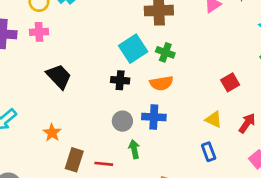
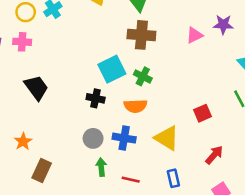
yellow triangle: (214, 120) -> (167, 138), moved, size x1.5
red line: (104, 164) -> (131, 180), moved

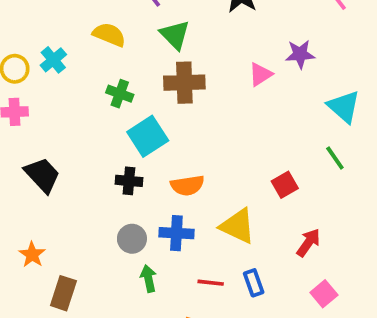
green cross: (143, 76) -> (120, 94), moved
red line: (131, 180) -> (211, 283), moved

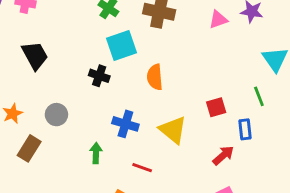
orange semicircle: (187, 185) -> (155, 77), moved, turned 80
gray circle: (132, 239) -> (56, 115), moved
blue rectangle: (254, 283) -> (245, 129), moved

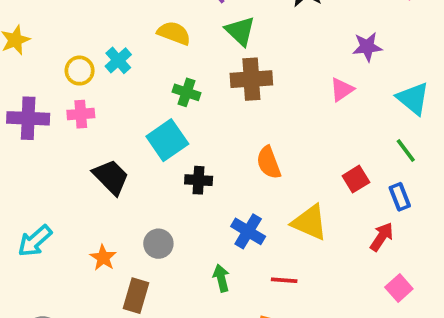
pink triangle: (218, 20) -> (342, 90), moved
cyan square: (122, 45) -> (167, 140), moved
blue cross: (125, 124) -> (248, 231), turned 30

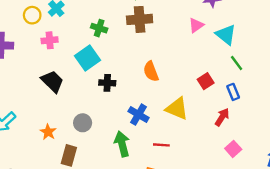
cyan triangle: (413, 98) -> (226, 35), moved
pink cross: (81, 114) -> (50, 40), moved
green arrow: (221, 278) -> (122, 144), size x1.5

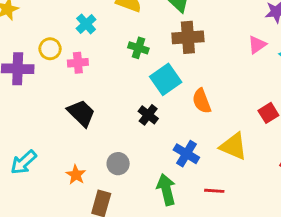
yellow circle: (32, 15) -> (50, 49), moved
cyan square: (87, 58) -> (166, 79), moved
black cross: (107, 83) -> (148, 115), turned 35

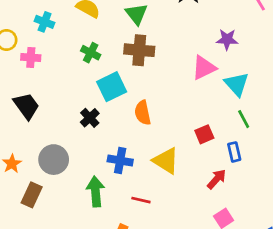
cyan cross: (86, 24) -> (45, 22), turned -36
pink triangle: (257, 45) -> (204, 68), size x1.4
blue cross: (186, 154) -> (120, 160), turned -30
gray circle: (118, 164) -> (54, 160), size x1.4

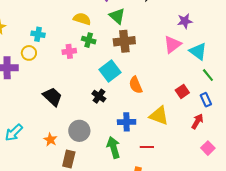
cyan cross: (45, 22) -> (38, 34), moved
green cross: (91, 53) -> (89, 40), moved
pink cross: (31, 57) -> (69, 51), moved

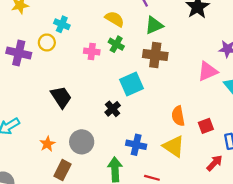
green triangle: (117, 16) -> (154, 25), turned 42
orange semicircle: (136, 85) -> (178, 116), moved

